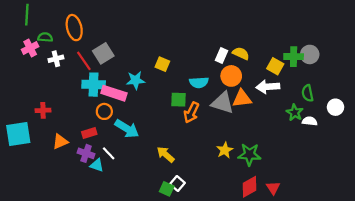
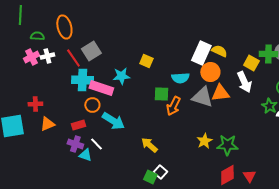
pink cross: (30, 48) -> (31, 57), moved
white rectangle: (222, 56) -> (201, 53), size x1.6
white arrow: (268, 87) -> (244, 82), turned -110
orange triangle: (60, 142) -> (47, 124), moved

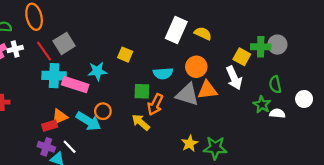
yellow semicircle: (219, 51) -> (203, 33), moved
white rectangle: (201, 53) -> (176, 30), moved
orange circle: (92, 105) -> (103, 111), moved
orange triangle: (47, 124) -> (60, 117), moved
yellow arrow: (149, 145) -> (141, 122), moved

